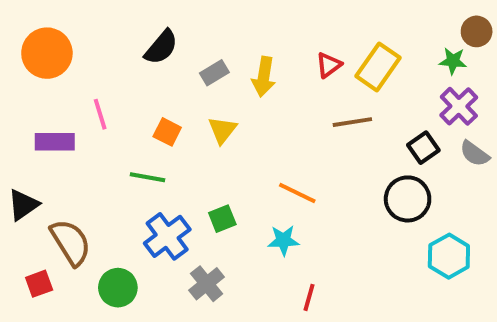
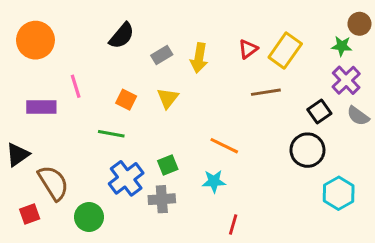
gray cross: (207, 284) -> (162, 199), moved, turned 35

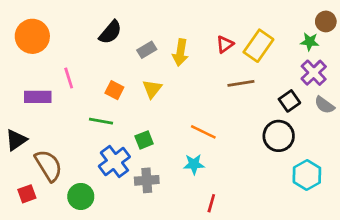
green square: (168, 165) -> (144, 140), moved

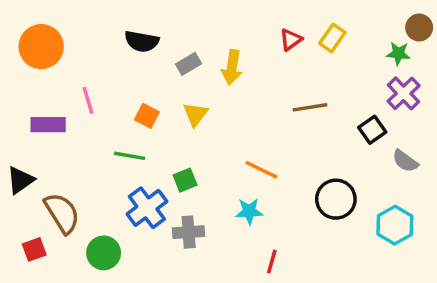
black semicircle: (110, 32) -> (142, 41), turned 60
red triangle: (225, 44) -> (291, 40), moved
yellow rectangle: (258, 46) -> (332, 38), moved, size x0.7
gray semicircle: (324, 105) -> (405, 161), moved
black circle: (279, 136) -> (336, 199), moved

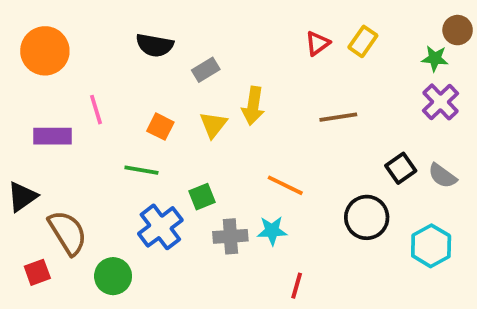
yellow arrow: (232, 67) -> (253, 106), moved
black square: (372, 130) -> (401, 168), moved
gray cross: (189, 232) -> (230, 236), moved

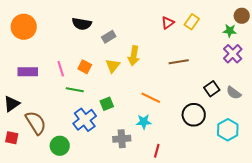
pink line: (96, 110) -> (61, 69), moved
gray cross: (230, 236) -> (122, 139), moved
red square: (37, 272) -> (12, 138), moved, turned 32

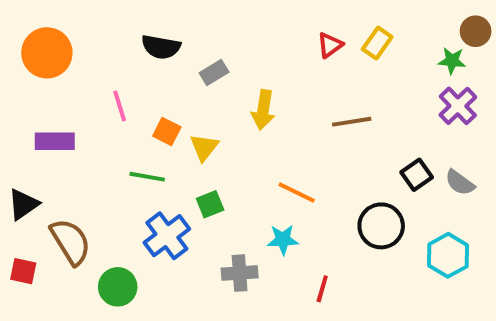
yellow triangle: (113, 66) -> (204, 147), moved
pink line: (61, 69) -> (120, 106), moved
red line: (157, 151) -> (322, 289), moved

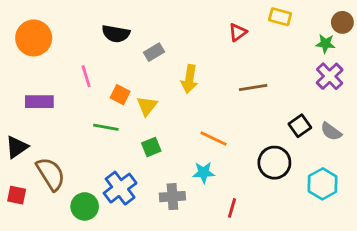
yellow rectangle: (377, 43) -> (280, 17), moved, turned 70
blue cross: (167, 236) -> (120, 188), moved

